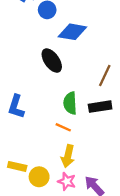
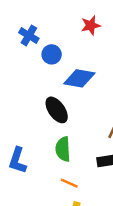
green semicircle: (70, 103) -> (63, 149), moved

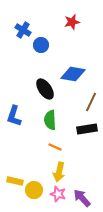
blue diamond: (79, 78) -> (73, 74), moved
blue L-shape: (18, 160) -> (14, 116), moved

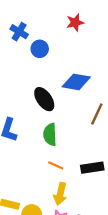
black rectangle: (87, 129) -> (92, 168), moved

